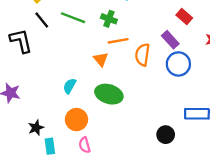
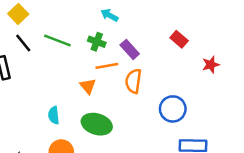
purple rectangle: (170, 40) -> (130, 49), moved
blue circle: (178, 64) -> (173, 109), moved
cyan semicircle: (70, 86) -> (54, 115), turned -35

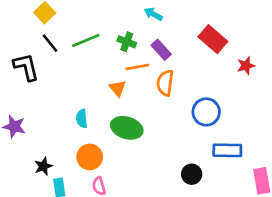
cyan arrow: (109, 15) -> (153, 14), moved
red rectangle: (179, 39) -> (213, 39), size x1.5
green line: (57, 41) -> (86, 40), turned -44

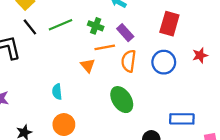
red rectangle: (213, 39) -> (169, 24), turned 65
red star: (246, 66) -> (200, 55), moved
blue circle: (206, 112) -> (164, 62), moved
green ellipse: (127, 128) -> (122, 100), moved, turned 40

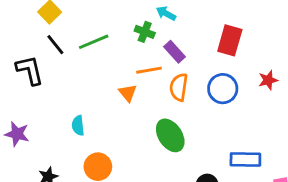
green cross: (96, 26) -> (145, 32), moved
cyan semicircle: (57, 92) -> (78, 126), moved

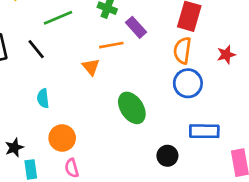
black line: (55, 45) -> (36, 49), moved
orange semicircle: (179, 87) -> (182, 50), moved
blue circle: (223, 89) -> (188, 83), moved

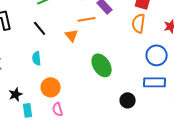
black line: (36, 49) -> (40, 28), moved
blue circle: (188, 83) -> (157, 55), moved

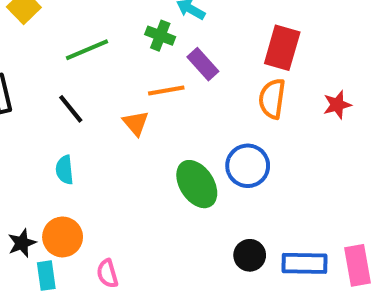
blue circle: (157, 55) -> (248, 166), moved
blue rectangle: (155, 82) -> (305, 263), moved
orange circle: (51, 87) -> (63, 237), moved

